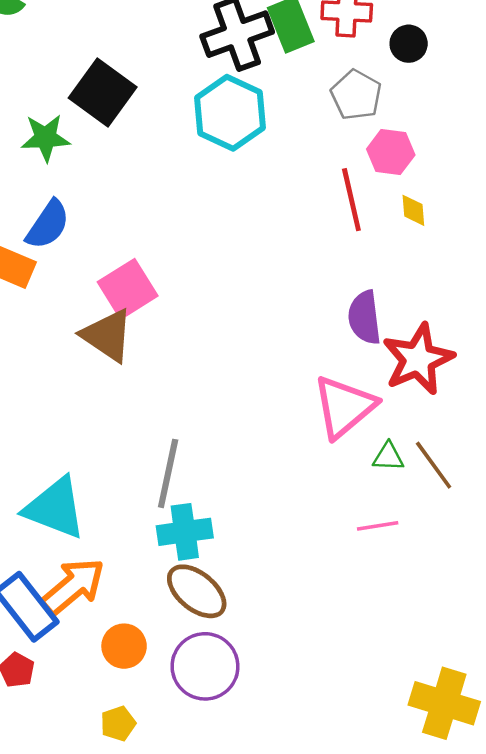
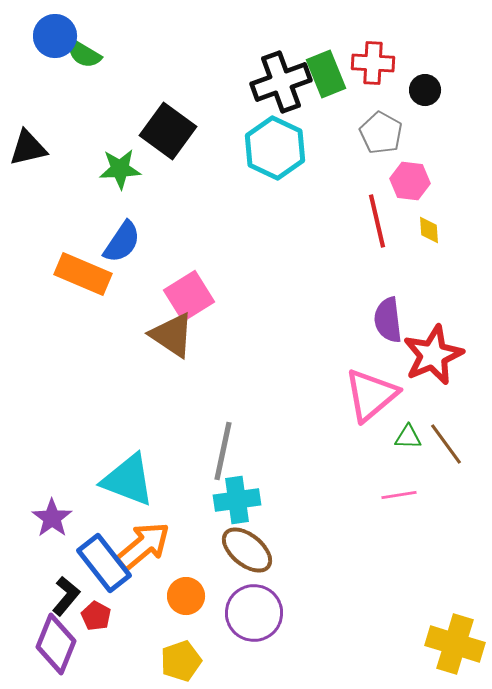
yellow pentagon: (118, 724) -> (181, 661), size x1.4

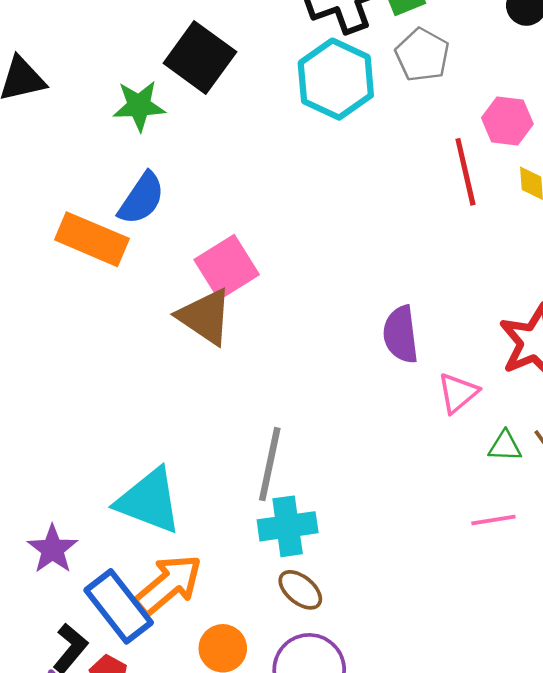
gray pentagon: (381, 133) -> (422, 55), moved
purple semicircle: (388, 320) -> (401, 334), moved
pink triangle: (371, 395) -> (458, 393), size x0.6
brown ellipse: (247, 550) -> (300, 590), size x0.7

